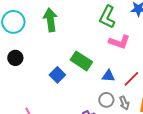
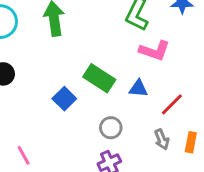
blue triangle: (108, 76) -> (138, 88), moved
gray circle: (106, 100) -> (111, 128), moved

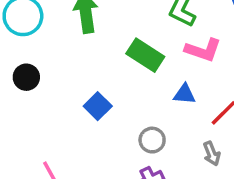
green rectangle: (99, 78) -> (145, 55), moved

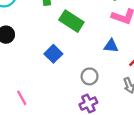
green rectangle: (145, 55) -> (71, 21), moved

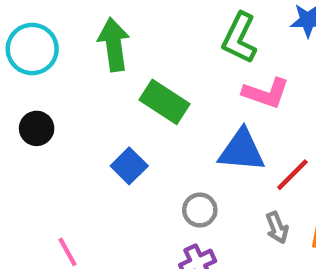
blue triangle: (111, 46) -> (242, 150), size x1.6

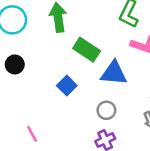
blue triangle: (242, 150) -> (114, 73), moved

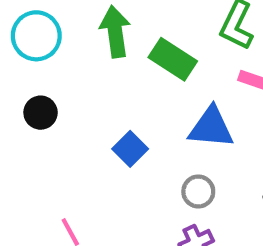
green rectangle: (87, 50) -> (173, 59), moved

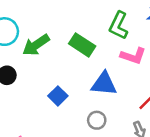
green arrow: (115, 32) -> (36, 45), moved, turned -116

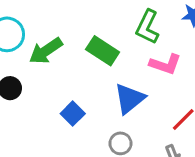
blue triangle: (104, 84) -> (129, 99), turned -44

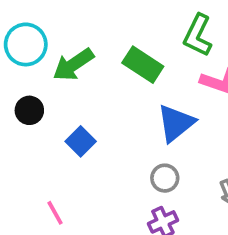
blue square: (73, 114) -> (81, 141), moved

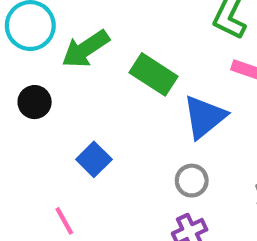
green rectangle: (143, 65) -> (153, 74), moved
blue square: (81, 141) -> (94, 159), moved

